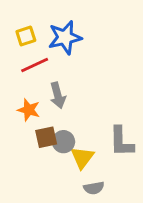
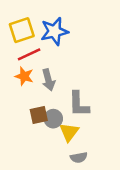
yellow square: (26, 36) -> (22, 30), size x1.5
orange star: (29, 110) -> (24, 76), moved
gray L-shape: (121, 142) -> (79, 104), moved

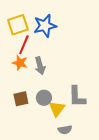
red line: (29, 54) -> (24, 45), turned -42
gray L-shape: (79, 104) -> (77, 97), moved
brown square: (39, 115) -> (21, 99), moved

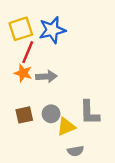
gray arrow: (40, 66) -> (46, 77), turned -78
yellow triangle: (57, 109) -> (66, 127), turned 30

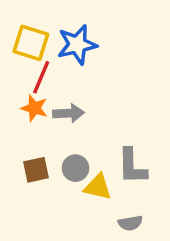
yellow square: (21, 29) -> (31, 43), turned 35
yellow triangle: (66, 127) -> (98, 187), turned 36
gray semicircle: (75, 151) -> (130, 223), moved

